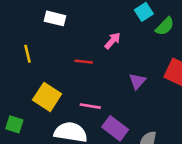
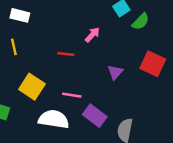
white rectangle: (55, 18) -> (20, 15), moved

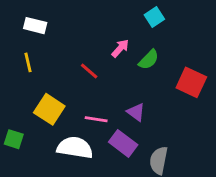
green semicircle: (141, 21) -> (149, 60), moved
red line: (66, 54) -> (89, 71), turned 35
purple triangle: (115, 72) -> (136, 112), moved, turned -35

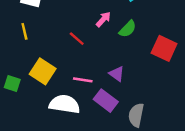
green square: (14, 139) -> (12, 84), moved

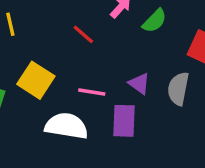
purple rectangle: (106, 101) -> (124, 121), turned 55
gray semicircle: (136, 115) -> (178, 89), moved

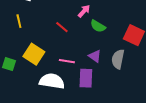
green semicircle: (155, 21) -> (98, 26), moved, turned 77

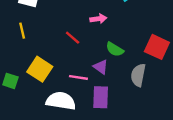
pink arrow: (84, 11) -> (98, 19), turned 40
green semicircle: (98, 26) -> (115, 49), moved
purple triangle: (95, 56) -> (101, 67), moved

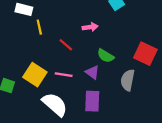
yellow line: (22, 31) -> (39, 27), moved
pink line: (78, 77) -> (64, 75), moved
white semicircle: (61, 101) -> (55, 104), turned 32

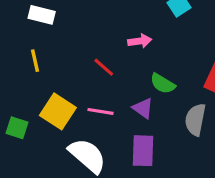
yellow line: (39, 27) -> (35, 61), moved

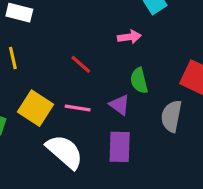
pink arrow: (140, 41) -> (129, 37), moved
green semicircle: (163, 84) -> (139, 81), turned 45

